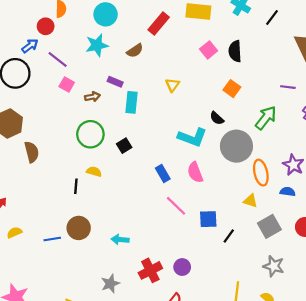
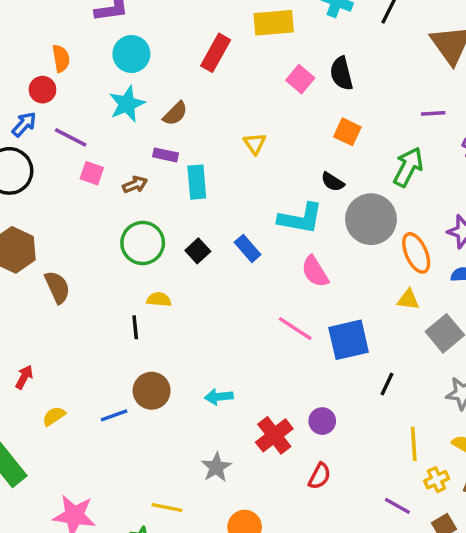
brown semicircle: (135, 51) -> (175, 114), moved
blue rectangle: (163, 173) -> (248, 248), moved
blue square: (208, 219) -> (349, 340), size x1.4
black line: (229, 236) -> (387, 384), moved

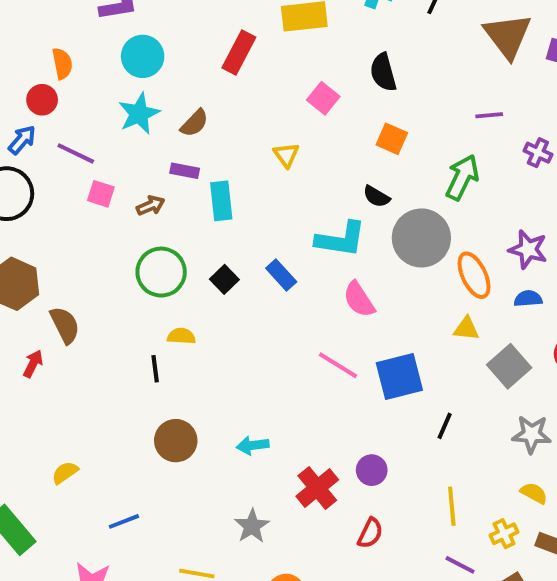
pink square: (300, 79) -> (323, 98), moved
red arrow: (24, 377) -> (33, 364), moved
blue line: (114, 415) -> (124, 521), moved
yellow line: (414, 444) -> (452, 506), moved

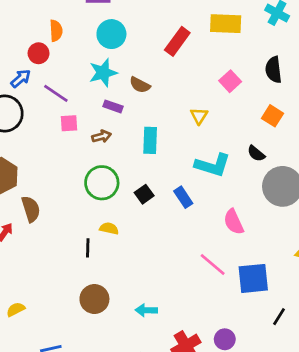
brown semicircle: (194, 123) -> (140, 85), turned 65
purple rectangle: (185, 171) -> (113, 106), moved
pink square: (101, 194) -> (69, 123), turned -30
cyan L-shape: (341, 239) -> (213, 165), moved

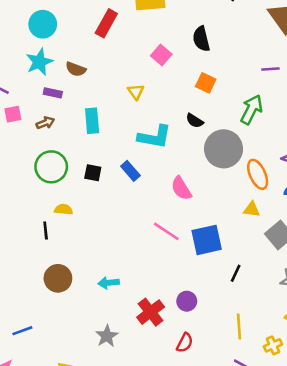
black square: (144, 194) -> (93, 173), turned -36

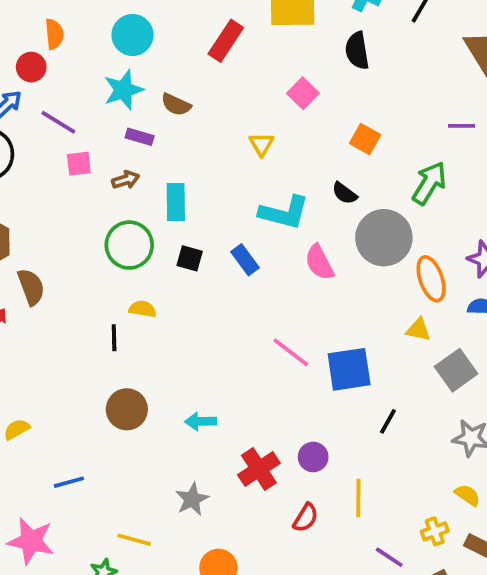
black semicircle: (201, 39) -> (357, 51), moved
cyan rectangle: (92, 121) -> (176, 202), moved
pink semicircle: (181, 188) -> (319, 262), moved
yellow line: (239, 326) -> (358, 498), moved

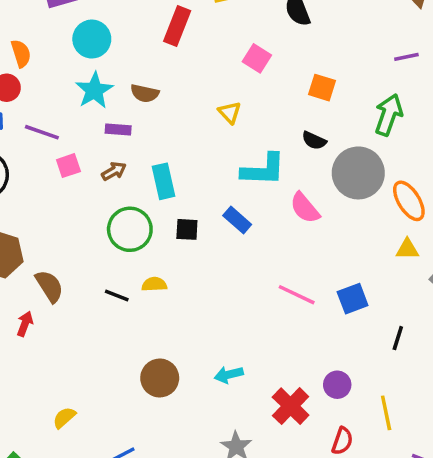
black line: (114, 338) -> (117, 295), moved, turned -55
blue square: (349, 369) -> (353, 299), size x0.7

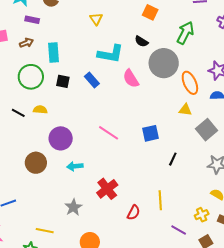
pink line: (297, 295) -> (109, 133), moved
purple circle: (337, 385) -> (61, 138), moved, size x1.5

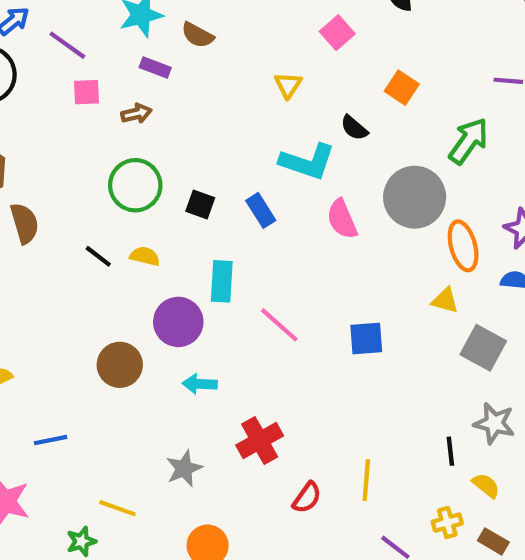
black semicircle: (141, 41) -> (354, 128), moved
cyan rectangle: (54, 52) -> (222, 281), moved
gray square: (206, 130) -> (483, 348), turned -30
black line: (173, 159) -> (450, 451), moved, turned -40

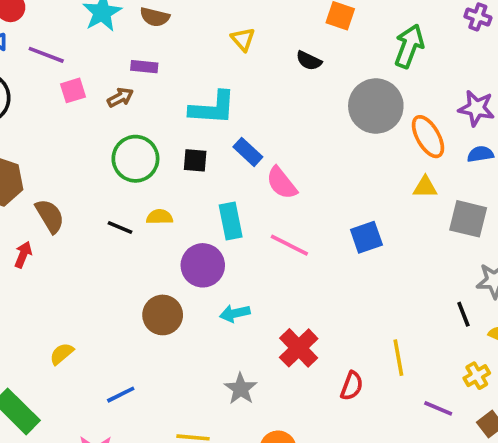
purple rectangle: (155, 67) -> (144, 67), moved
cyan L-shape: (307, 162) -> (213, 108), moved
pink semicircle: (342, 219) -> (282, 183), moved

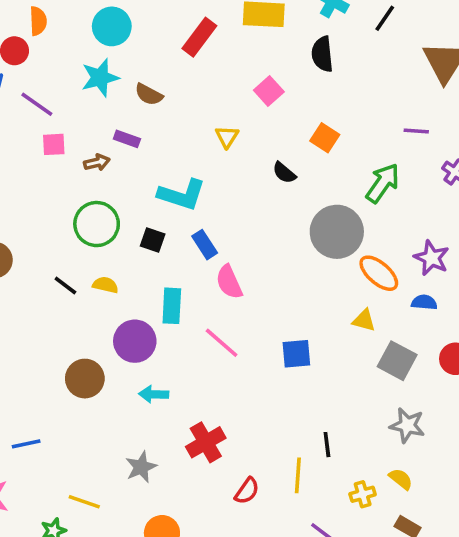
orange ellipse: (428, 137) -> (379, 273), turned -33
black line: (463, 314) -> (327, 445), moved
yellow cross: (477, 376) -> (363, 494), moved

